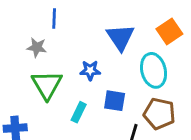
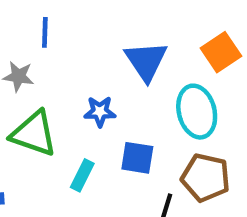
green triangle: (47, 85) -> (34, 134), turned -40

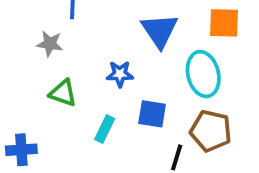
orange square: (221, 52) -> (224, 23), turned 36
green triangle: (34, 134) -> (63, 93), size x0.7

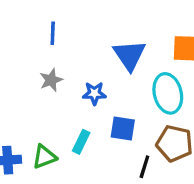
gray star: (50, 44) -> (51, 80), moved, turned -30
green triangle: (63, 93) -> (44, 157), moved, turned -40

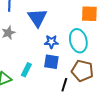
blue triangle: (129, 55) -> (37, 18), moved
blue star: (94, 93) -> (51, 42), moved

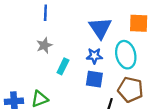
blue triangle: (37, 18) -> (100, 28), moved
cyan rectangle: (26, 70) -> (63, 66), moved

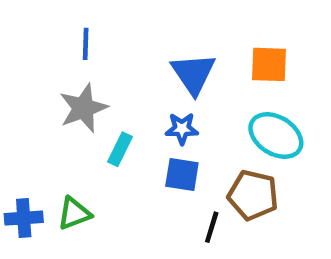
gray star: (44, 45) -> (83, 108), size x1.5
cyan ellipse: (126, 55) -> (276, 136), moved, turned -44

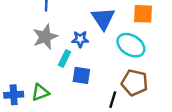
blue star: (182, 129) -> (80, 39), moved
cyan ellipse: (276, 136) -> (131, 45), moved
blue square: (182, 174) -> (81, 75), moved

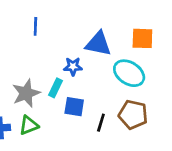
blue triangle: (103, 19) -> (98, 44), turned -45
gray star: (45, 37) -> (26, 93), moved
black line: (113, 100) -> (101, 123), moved

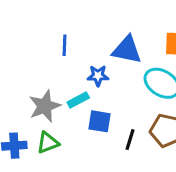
blue line: (35, 26) -> (65, 45), moved
cyan rectangle: (56, 88) -> (78, 100), turned 36

